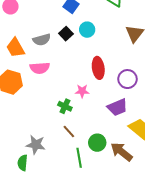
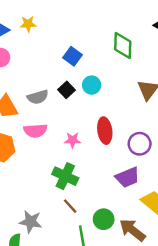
pink star: (82, 91) -> (72, 140), moved
green cross: (65, 106) -> (65, 176), size x1.5

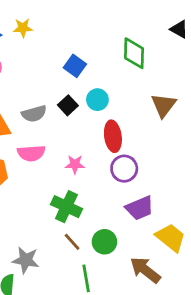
red ellipse: (105, 131) -> (113, 136), moved
purple circle: (140, 144) -> (124, 169), moved
green circle: (104, 219) -> (104, 242), moved

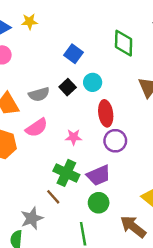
pink semicircle: (31, 153) -> (37, 128), turned -30
purple trapezoid: (140, 208) -> (99, 175), moved
brown line: (72, 242) -> (53, 197), moved
gray star: (26, 260) -> (32, 218), turned -30

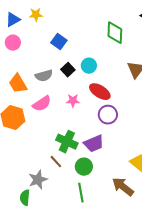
blue square: (74, 54) -> (59, 42), moved
red ellipse: (106, 113) -> (100, 92), turned -50
pink star: (74, 137) -> (73, 101), moved
green circle: (99, 203) -> (84, 167), moved

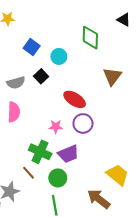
cyan circle: (89, 66) -> (59, 56), moved
pink star: (73, 101) -> (56, 127), moved
pink semicircle: (42, 104) -> (14, 112), turned -54

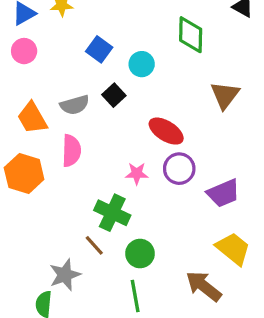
purple trapezoid: (68, 154) -> (223, 193), moved

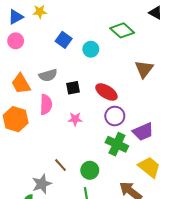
green diamond: (191, 35) -> (122, 30), turned -50
black square: (114, 95) -> (73, 88), moved, turned 32
pink star: (137, 174) -> (75, 119), moved
green cross: (112, 213) -> (117, 144), moved

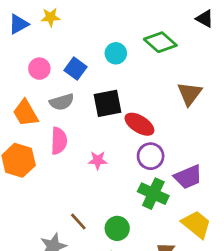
blue square: (64, 40) -> (76, 69), moved
pink circle: (16, 41) -> (39, 69), moved
cyan circle: (91, 49) -> (116, 53), moved
black square: (73, 88) -> (107, 103), moved, size x1.5

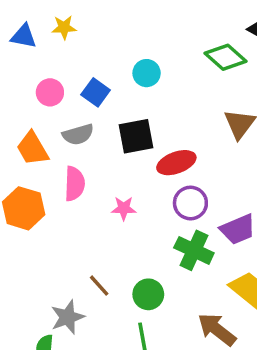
blue triangle: (19, 24) -> (24, 36), turned 40
green diamond: (160, 42) -> (226, 57), moved
red ellipse: (139, 124) -> (176, 163), turned -52

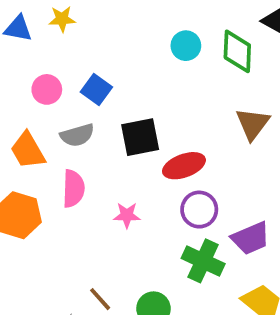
green diamond: (226, 57) -> (237, 51), turned 51
cyan circle: (147, 73) -> (186, 46), moved

